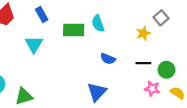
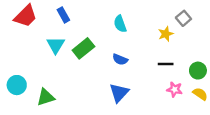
green rectangle: (74, 30) -> (83, 48), moved, turned -40
blue semicircle: (108, 59) -> (120, 59), moved
green circle: (166, 70) -> (198, 71), moved

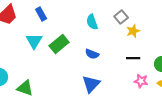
gray square: (183, 18) -> (121, 17), moved
green triangle: (46, 97) -> (25, 88), turned 36

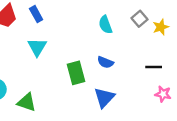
blue rectangle: (41, 14) -> (36, 14), moved
yellow star: (133, 31) -> (161, 27), moved
green rectangle: (59, 44) -> (76, 73), moved, turned -66

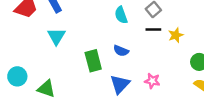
yellow star: (161, 27) -> (176, 35), moved
black line: (154, 67) -> (153, 30), moved
pink star: (163, 94) -> (152, 81), moved

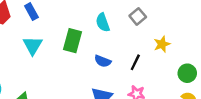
black line: (153, 30) -> (135, 62), moved, turned -64
green rectangle: (93, 61) -> (72, 41), moved, turned 30

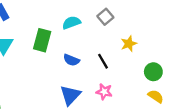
cyan semicircle: (103, 22) -> (71, 23), turned 90
black line: (135, 62) -> (103, 61), turned -56

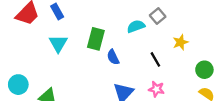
cyan semicircle: (71, 23) -> (136, 26), moved
blue semicircle: (71, 60) -> (113, 57), moved, turned 42

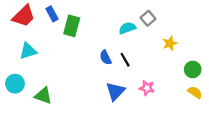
green rectangle: (96, 39) -> (72, 26), moved
cyan triangle: (58, 43) -> (28, 51), moved, turned 42
black line: (155, 59) -> (125, 60), moved

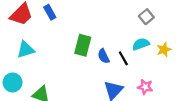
green rectangle: (72, 26) -> (83, 45), moved
cyan semicircle: (127, 28) -> (141, 44), moved
yellow star: (170, 43) -> (164, 50), moved

